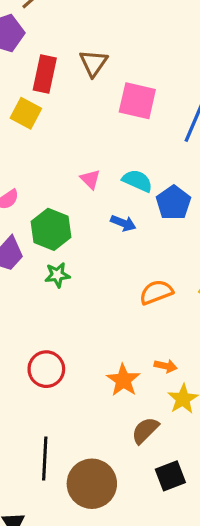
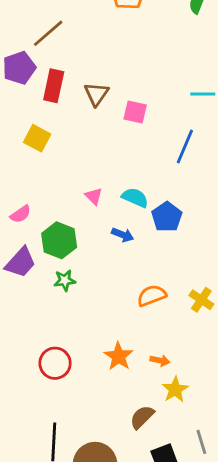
red rectangle: (45, 74) -> (54, 86), moved
pink square: (137, 101) -> (135, 112), moved, size x0.7
orange star: (123, 380) -> (119, 356), moved

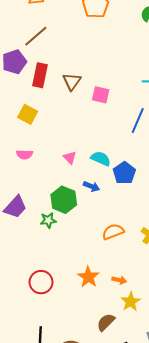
pink semicircle: (21, 214) -> (25, 154), moved, turned 35
green hexagon: (59, 240) -> (64, 200), moved

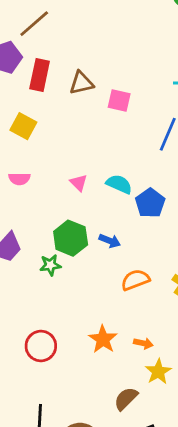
brown triangle: (72, 81) -> (81, 83), turned 42
blue arrow: (91, 186) -> (110, 241), moved

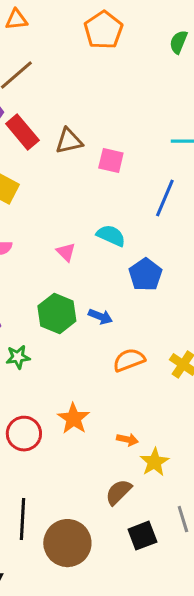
red rectangle: (40, 75) -> (22, 132), turned -52
cyan semicircle: (119, 184) -> (111, 236), moved
green star: (50, 265) -> (18, 357), moved
orange star: (103, 339) -> (73, 419), moved
orange arrow: (143, 343) -> (127, 440), moved

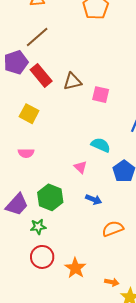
pink triangle: (66, 252) -> (80, 167), moved
green hexagon: (57, 314) -> (50, 197), moved
red circle: (24, 434) -> (42, 257), moved

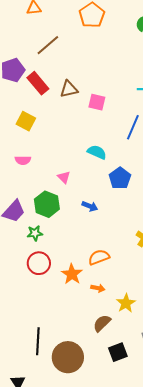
brown line: (37, 37) -> (48, 45), moved
pink triangle: (80, 167) -> (64, 177), moved
orange semicircle: (113, 229) -> (99, 257), moved
orange arrow: (112, 282) -> (98, 288), moved

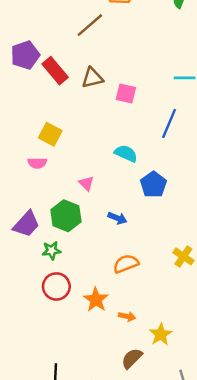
brown line: (48, 45) -> (90, 25), moved
yellow square: (26, 121) -> (50, 134), moved
orange semicircle: (99, 257) -> (126, 264), moved

